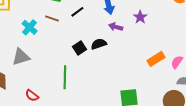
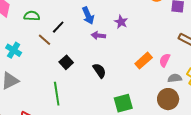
brown line: (52, 18) -> (45, 40), moved, turned 32
black semicircle: (99, 44) -> (99, 71), moved, turned 84

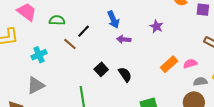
purple star: (121, 22) -> (156, 26), moved
cyan cross: (14, 50) -> (39, 55), turned 35
pink semicircle: (165, 60) -> (190, 64), turned 48
black square: (66, 62) -> (101, 69), moved

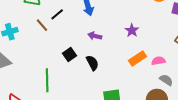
purple star: (156, 26) -> (132, 30), moved
purple arrow: (124, 39) -> (95, 36), moved
gray semicircle: (200, 82) -> (166, 80), turned 32

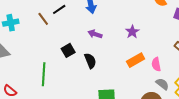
pink semicircle: (158, 61) -> (156, 64), turned -96

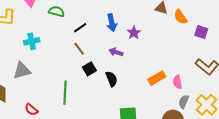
brown line: (43, 19) -> (79, 49), moved
purple star: (132, 32) -> (134, 33), moved
gray semicircle: (162, 84) -> (184, 102), turned -104

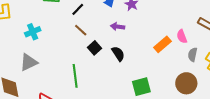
pink semicircle: (177, 82) -> (182, 36), moved
gray semicircle: (184, 102) -> (193, 55), moved

